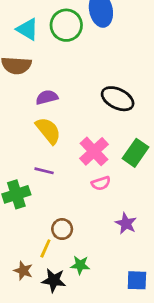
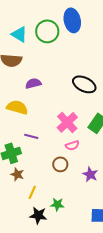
yellow semicircle: (48, 131) -> (17, 107), moved, turned -35
brown circle: (62, 229) -> (60, 164), moved
brown star: (23, 271) -> (17, 174), moved

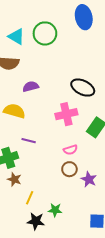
blue ellipse: (72, 20) -> (84, 17), moved
pink cross: (67, 122) -> (66, 114), moved, turned 30
brown circle: (60, 164) -> (69, 169), moved

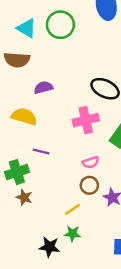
yellow line: (30, 198) -> (72, 209), moved, turned 32

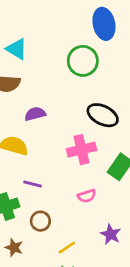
green circle: (60, 25) -> (83, 61), moved
brown circle: (89, 185) -> (40, 221), moved
brown star: (24, 197) -> (14, 248), moved

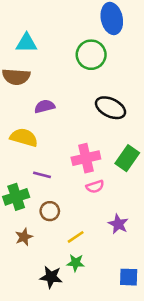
cyan triangle: (17, 49) -> (26, 43), turned -30
pink cross: (81, 150) -> (86, 158), moved
brown star: (14, 248) -> (24, 237), turned 30

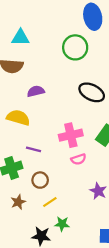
yellow line: (76, 237) -> (50, 202), moved

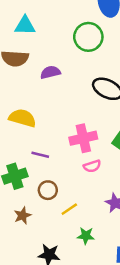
purple semicircle: (36, 91) -> (50, 72), moved
yellow line: (50, 202) -> (69, 209), moved
green star: (62, 224) -> (86, 236), moved

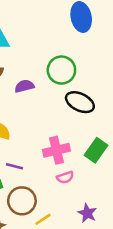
green circle: (88, 37) -> (61, 70), moved
brown circle: (48, 190) -> (22, 201), size x1.5

